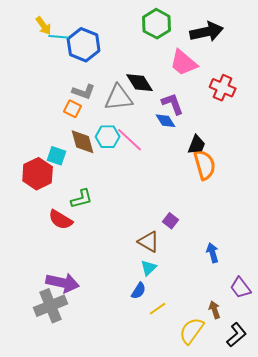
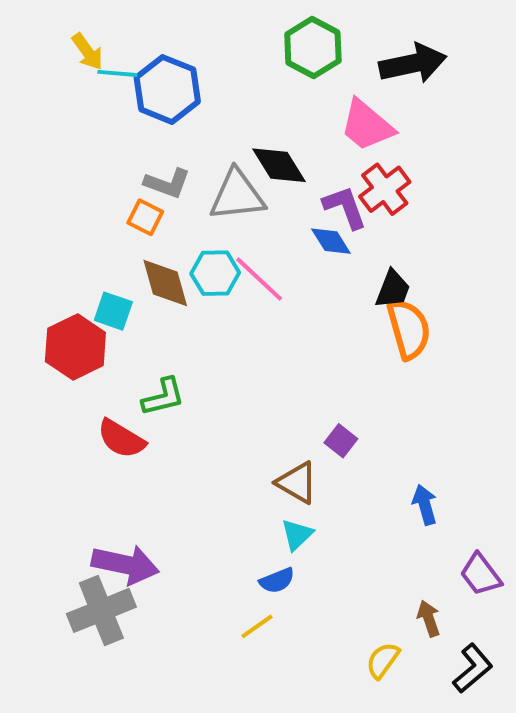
red cross: (223, 88) -> (385, 189), moved, turned 30
blue semicircle: (139, 291) -> (277, 581), turned 36
yellow line: (158, 309) -> (257, 626), moved
yellow semicircle: (192, 331) -> (383, 660), size x0.7

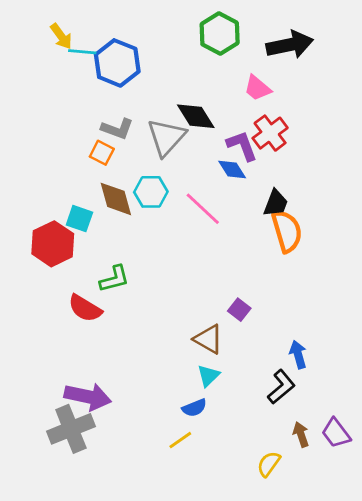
pink trapezoid: (367, 125) -> (257, 88), size x0.7
gray triangle: (237, 195) -> (166, 137), turned -42
pink line: (259, 279) -> (203, 209), moved
purple trapezoid: (481, 575) -> (336, 433), moved
black L-shape: (473, 668) -> (281, 387), moved

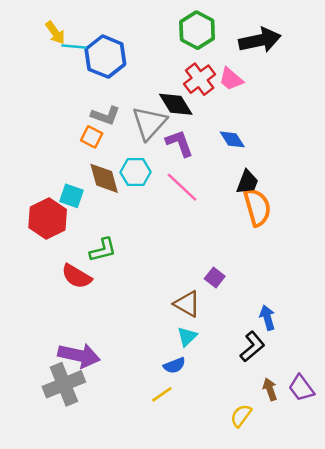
red cross: (270, 133) -> (200, 79), moved
purple L-shape: (242, 146) -> (179, 143), moved
blue diamond: (232, 169) -> (232, 139), moved

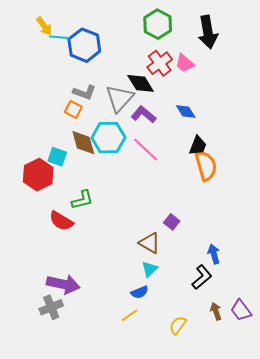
black arrow: (260, 40) -> (208, 32), turned 92
purple L-shape: (179, 143) -> (144, 114), turned -30
cyan hexagon: (136, 172) -> (108, 138), size x1.4
gray cross: (64, 384) -> (51, 307), size x0.7
yellow semicircle: (241, 416) -> (178, 325), moved

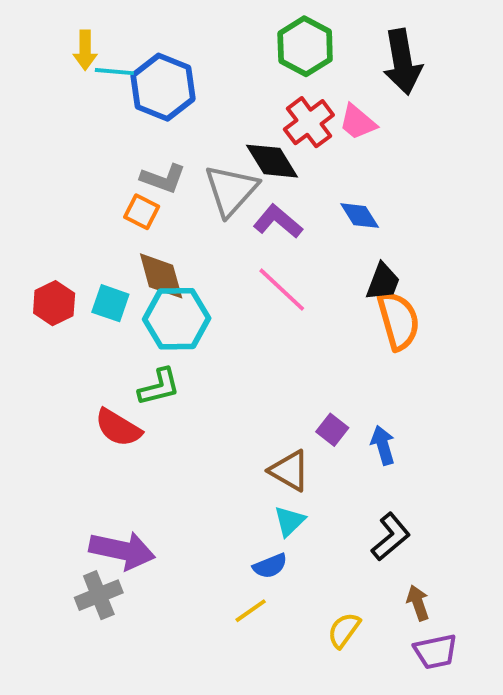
yellow arrow: (44, 26) -> (85, 50), turned 36
cyan hexagon: (108, 138) -> (177, 319), moved
red hexagon: (38, 175) -> (54, 303), moved, size x0.7
blue arrow: (214, 254) -> (383, 445), moved
purple trapezoid: (241, 310) -> (435, 652), moved, turned -65

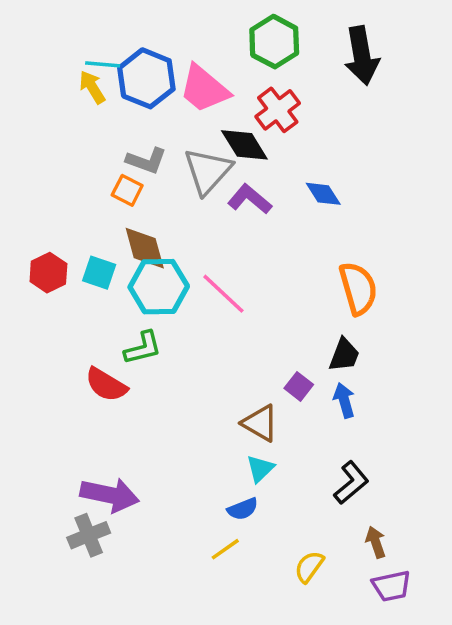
yellow arrow: (85, 50) -> (92, 87), moved, turned 148
pink trapezoid: (358, 122) -> (204, 89), moved, size x1.5
black trapezoid: (383, 282) -> (344, 355), moved
pink line: (282, 290) -> (223, 294), moved

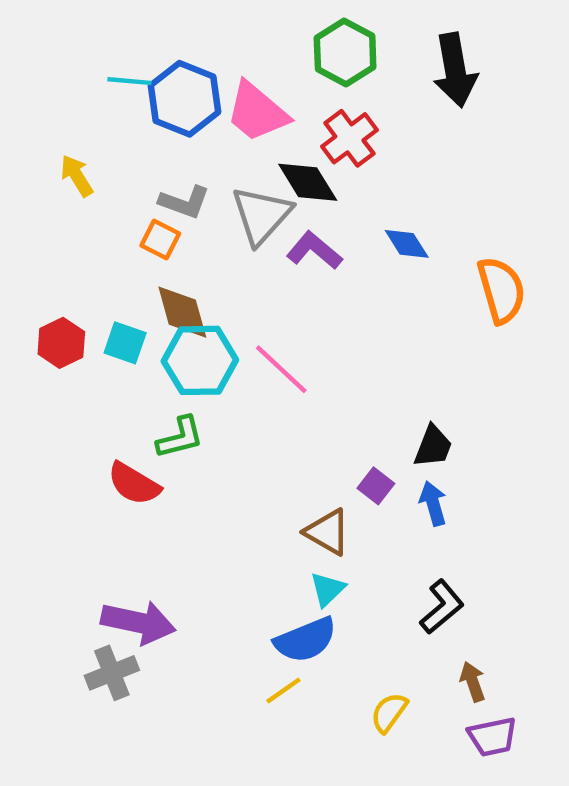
yellow arrow: (92, 87) -> (77, 176), moved
orange semicircle: (358, 288) -> (501, 290), moved
blue semicircle: (243, 509) -> (305, 640), size x1.6

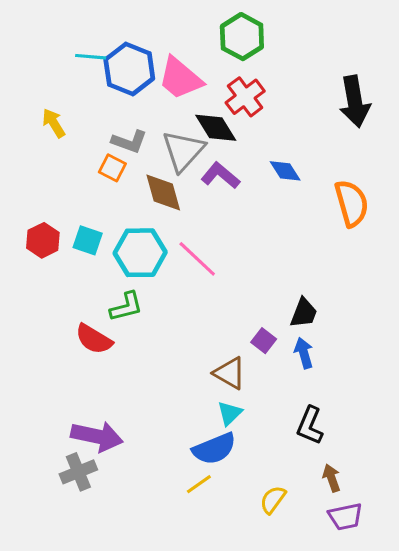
black arrow: (455, 70) -> (355, 101), moved
brown diamond: (182, 312) -> (163, 192), moved
black L-shape: (442, 607) -> (310, 426), turned 153

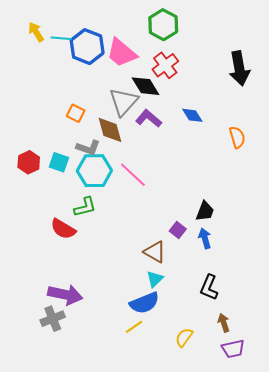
yellow arrow: (54, 123) -> (36, 32), moved
gray L-shape: (129, 142) -> (88, 148), moved
orange semicircle: (352, 203) -> (237, 137), size x0.7

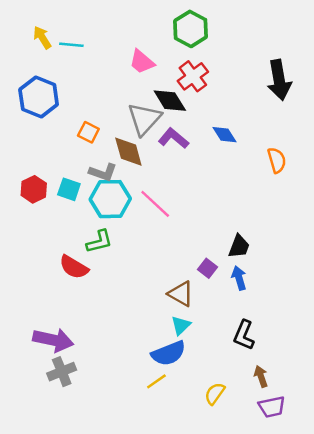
blue hexagon: (87, 47) -> (39, 97), moved
pink trapezoid: (122, 53) -> (142, 62), size x0.7
purple arrow: (65, 295) -> (53, 340), moved

